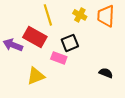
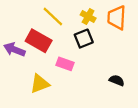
yellow line: (48, 15) -> (53, 17), turned -30
black square: (70, 43) -> (84, 39), moved

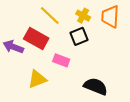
black semicircle: (117, 80) -> (96, 86), moved, size x1.6

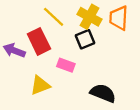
yellow cross: (83, 16) -> (89, 17), size x1.5
red rectangle: (36, 38) -> (39, 41), turned 35

